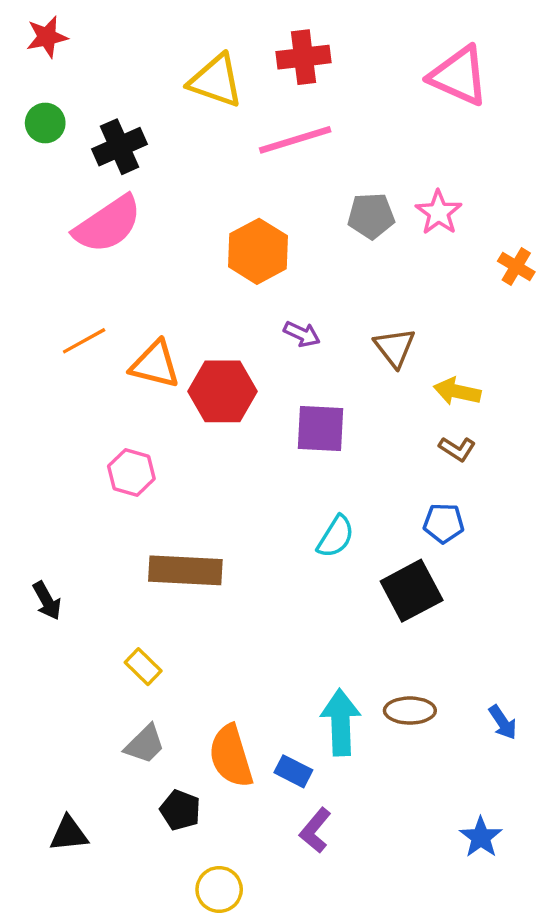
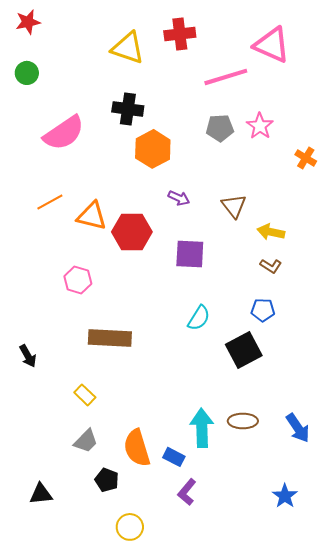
pink line: (295, 140) -> (226, 77), moved
black cross: (120, 147) -> (128, 109), moved, turned 32
blue arrow: (503, 722) -> (298, 428), size x1.4

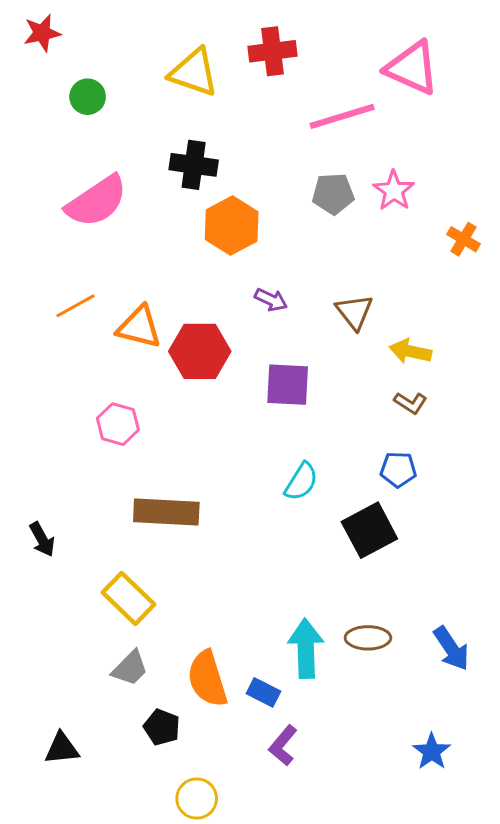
green circle: (27, 73) -> (88, 97), moved
yellow rectangle: (85, 395) -> (128, 598), size x1.6

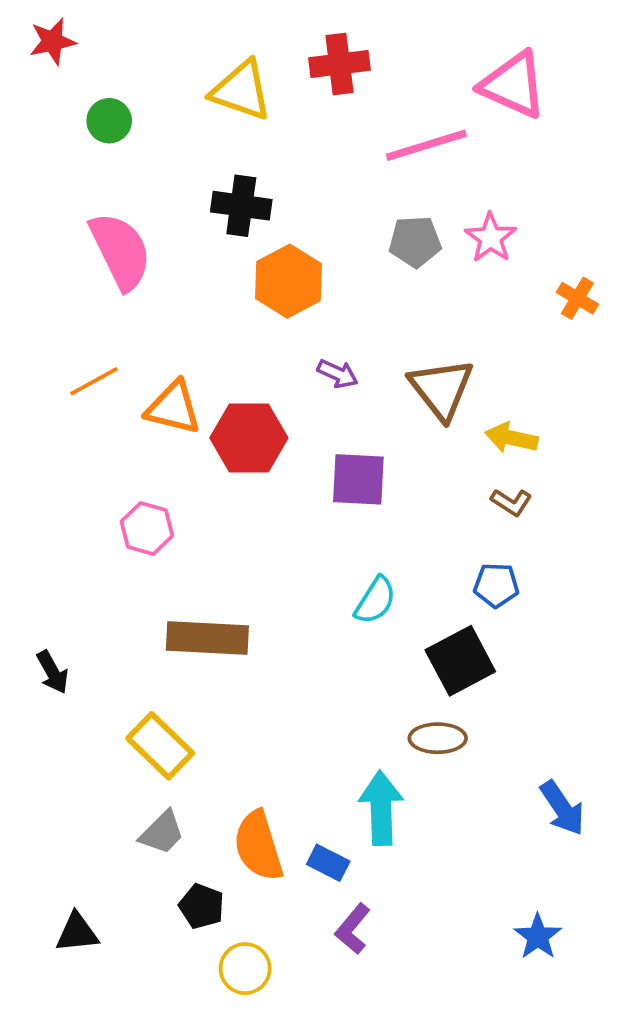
pink semicircle: (97, 201) -> (120, 251), turned -82
brown triangle: (354, 312) -> (441, 389), size x1.4
brown ellipse: (368, 638) -> (438, 738), moved
yellow circle: (197, 798) -> (245, 969), moved

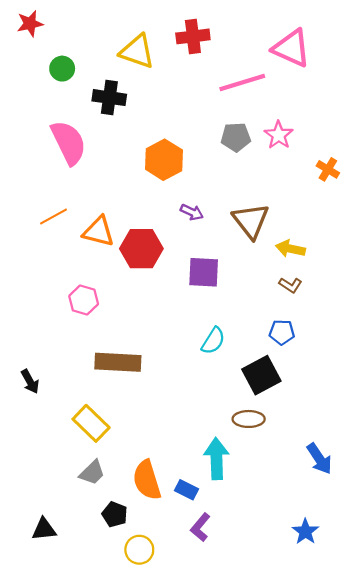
black cross: (241, 206) -> (109, 98), moved

